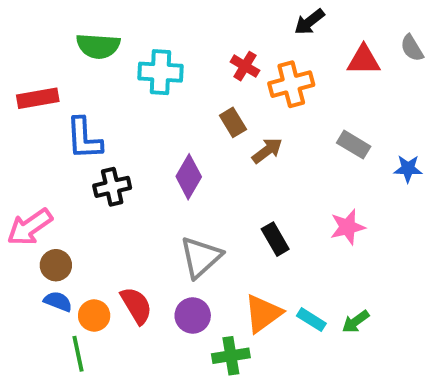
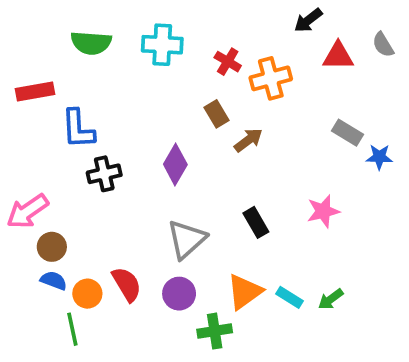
black arrow: (309, 22) -> (308, 20), moved
cyan cross: (160, 72) -> (162, 45), moved
gray rectangle: (354, 145) -> (347, 133), moved

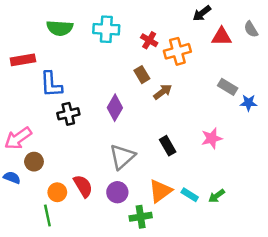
blue semicircle: (54, 280) -> (12, 178), moved

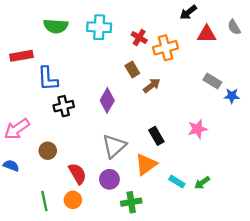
brown circle: (34, 162) -> (48, 151), moved
orange triangle: (160, 191) -> (146, 164), moved
orange circle: (57, 192) -> (73, 200), moved

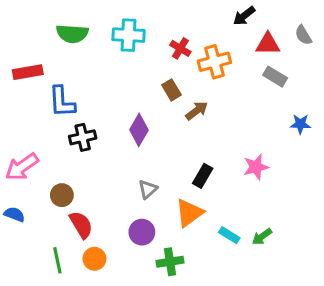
gray rectangle: (212, 81) -> (275, 77), moved
black rectangle: (156, 136) -> (203, 176), turned 60
gray triangle: (114, 146) -> (148, 189), size x0.6
red semicircle: (77, 174) -> (81, 225), moved

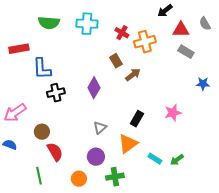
orange circle: (94, 259) -> (79, 179), moved

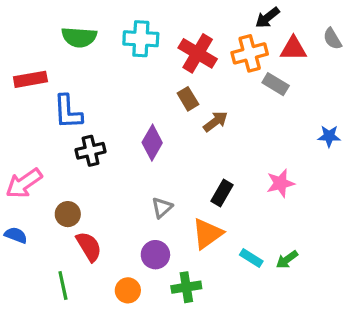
red cross: (122, 33) -> (198, 53), size x1.6
orange cross: (145, 42) -> (250, 53), moved
gray rectangle: (186, 52) -> (276, 84), moved

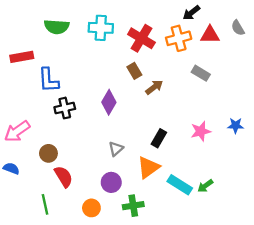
gray rectangle: (276, 84) -> (201, 73), moved
blue star: (329, 136) -> (236, 125), moved
cyan rectangle: (251, 258) -> (180, 185), size x1.5

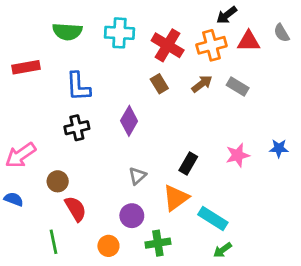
blue L-shape: (48, 80) -> (78, 87), moved
brown arrow: (154, 87) -> (202, 84), moved
green arrow: (205, 186) -> (223, 250), moved

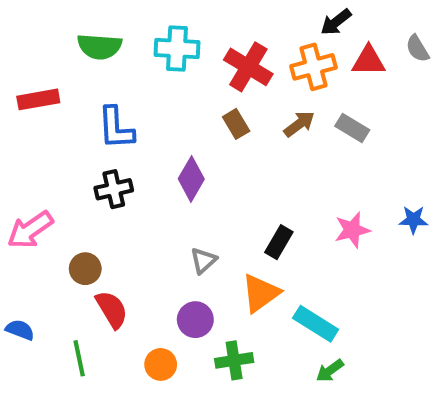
blue semicircle: (14, 199) -> (20, 330), moved

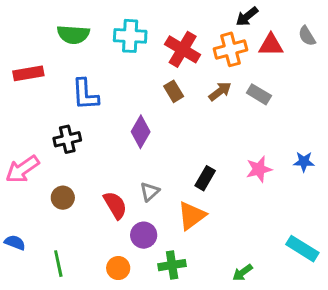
black cross: (114, 189) -> (67, 139), moved
red semicircle: (112, 309) -> (115, 205), moved
cyan rectangle: (316, 324) -> (302, 249), moved

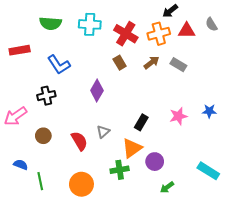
blue L-shape: (85, 94) -> (59, 65), turned -30
purple circle: (144, 235) -> (155, 162), moved
blue semicircle: (15, 243) -> (21, 165), moved
green cross: (172, 265) -> (120, 170), moved
orange circle: (118, 268) -> (81, 184), size x1.5

